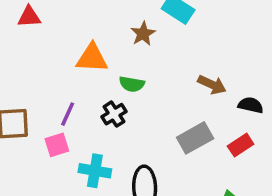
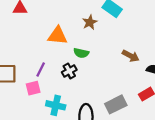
gray rectangle: (195, 138) -> (116, 104), moved

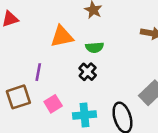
purple line: (41, 69) -> (38, 72), moved

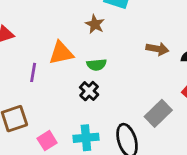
purple line: (38, 72) -> (33, 72), moved
pink square: (53, 104) -> (47, 141), moved

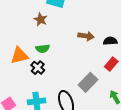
orange triangle: (61, 53) -> (19, 56), moved

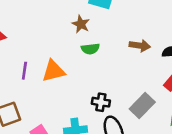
green semicircle: (43, 49) -> (90, 49), moved
black cross: (38, 68) -> (101, 102), moved, turned -32

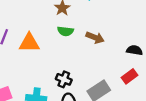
brown arrow: (140, 46) -> (95, 38), moved

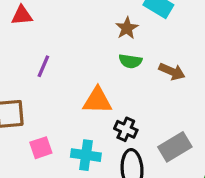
orange triangle: (29, 43) -> (97, 101), moved

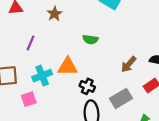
brown star: (127, 28) -> (55, 14), moved
brown arrow: (172, 71) -> (129, 64), moved, turned 108
cyan cross: (86, 155) -> (42, 76), moved, turned -30

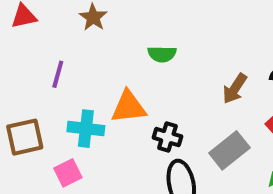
cyan cross: (42, 76) -> (86, 129), turned 36

